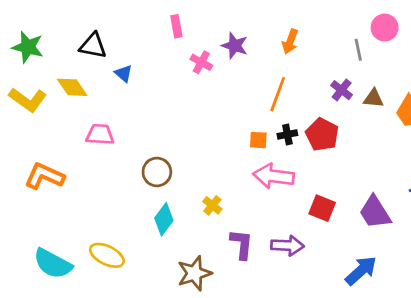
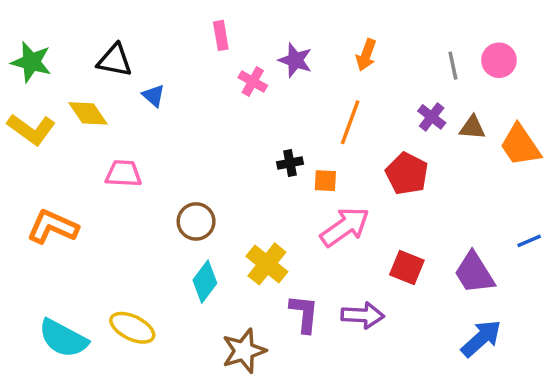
pink circle: (385, 28) -> (499, 60), moved
black cross: (287, 134) -> (290, 163), moved
pink arrow: (274, 176) -> (345, 227), turned 138
yellow cross: (212, 205) -> (267, 264), size x1.6
blue arrow: (361, 271) -> (481, 338), moved

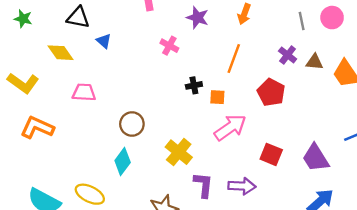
green star: (31, 62) -> (23, 19), size x0.7
pink cross: (253, 82) -> (169, 46), moved
yellow L-shape: (31, 129) -> (23, 83), moved
cyan diamond: (205, 282) -> (123, 161), moved

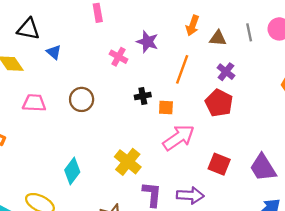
purple star: (197, 18) -> (147, 42), moved
purple cross: (288, 55) -> (226, 72), moved
brown triangle: (314, 62) -> (218, 38), moved
brown circle: (132, 124) -> (82, 99), moved

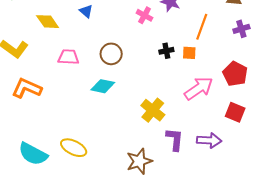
purple cross: (226, 72) -> (241, 29), turned 35
red pentagon: (219, 103) -> (235, 74), moved
orange square: (166, 108) -> (189, 53), moved
cyan diamond: (72, 171) -> (103, 86), moved, turned 65

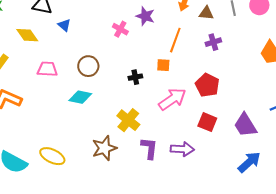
black cross: (166, 51) -> (135, 77), moved
brown star: (139, 161) -> (104, 148), moved

